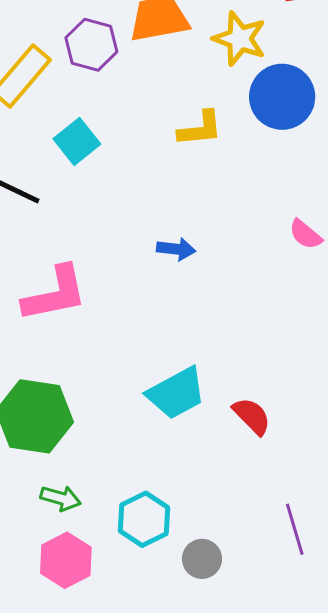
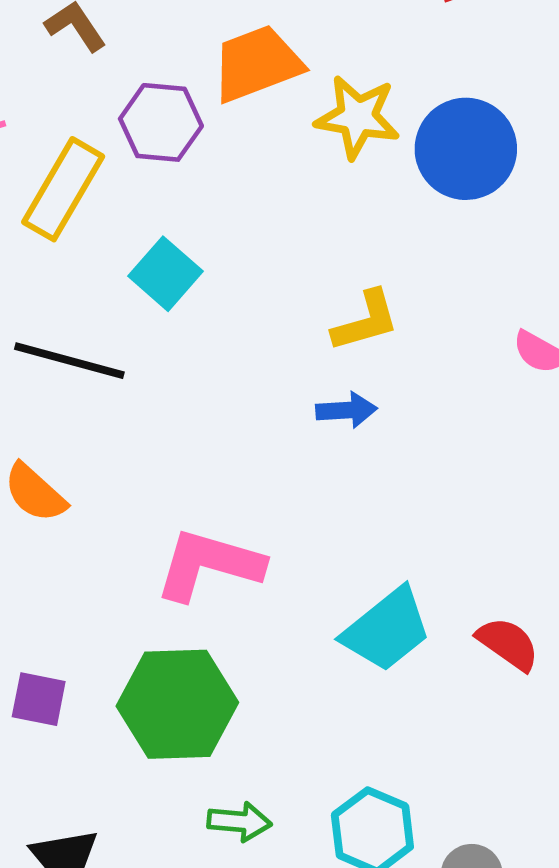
yellow star: (240, 39) -> (358, 117), moved
yellow L-shape: (200, 129) -> (366, 321), moved
pink L-shape: (55, 294) -> (209, 565), moved, turned -142

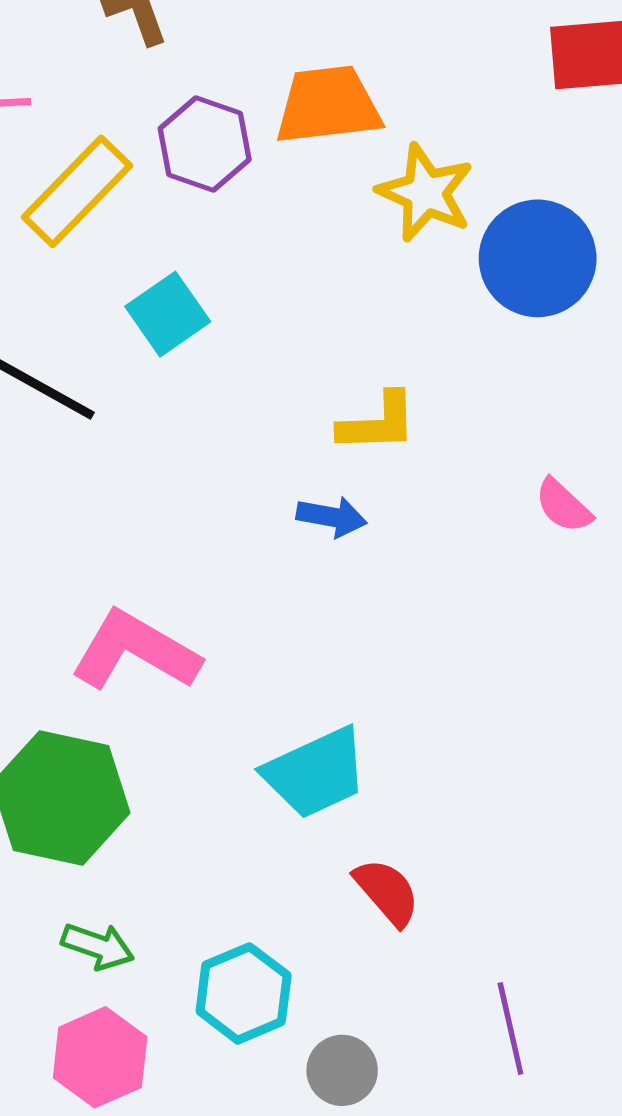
red semicircle: (508, 644) -> (387, 892), moved

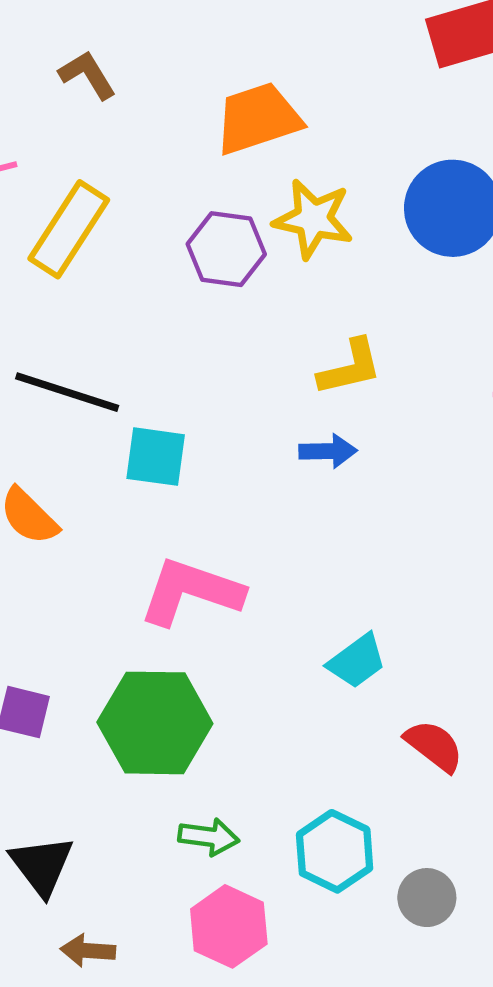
purple hexagon: (205, 144) -> (226, 249), moved
yellow star: (426, 193) -> (313, 219), moved
cyan square: (168, 314) -> (156, 457), moved, turned -36
cyan trapezoid: (316, 773) -> (357, 661), size x0.7

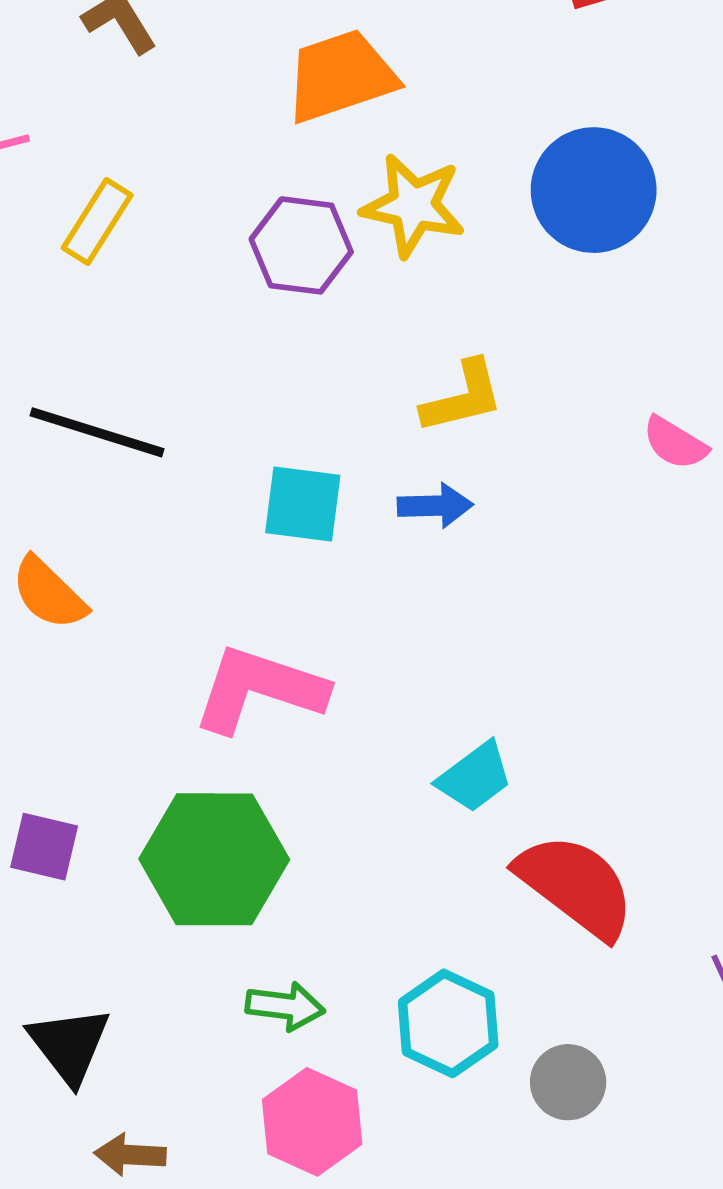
yellow rectangle: (69, 229) -> (97, 222), size x0.7
cyan square: (156, 457) -> (303, 504), moved
red semicircle: (434, 746) -> (576, 886), size x1.6

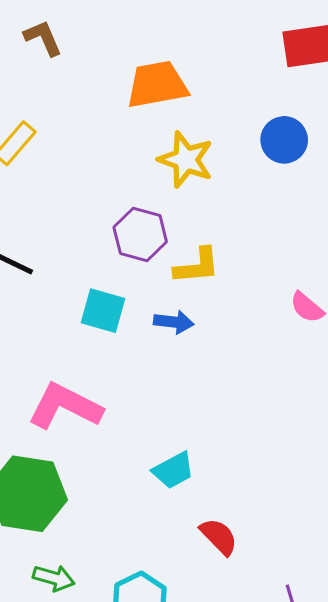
blue circle: (594, 190) -> (284, 140), moved, size x0.7
purple hexagon: (301, 245) -> (140, 234), moved
red semicircle: (576, 886) -> (219, 537), size x0.6

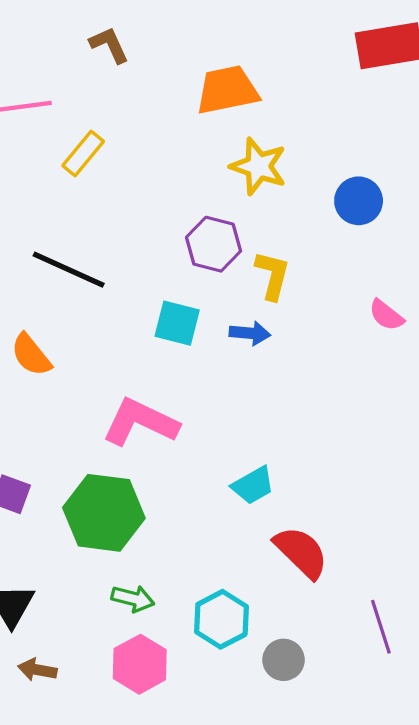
blue circle: (284, 140) -> (359, 201), moved
yellow L-shape: (197, 266) -> (272, 275), turned -69
red semicircle: (219, 537) -> (301, 552), size x1.4

